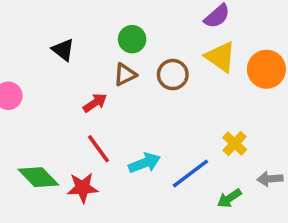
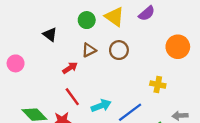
green circle: (132, 39) -> (87, 20), moved
yellow triangle: (220, 57) -> (114, 17), moved
yellow cross: (235, 143) -> (158, 85), moved, turned -32

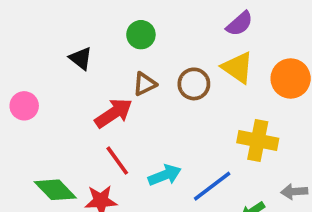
yellow triangle: (114, 17) -> (238, 68), moved
red arrow: (70, 68) -> (114, 113), size x1.5
yellow cross: (158, 85) -> (258, 141), size x1.5

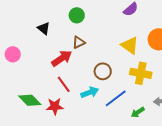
yellow triangle: (238, 68) -> (130, 45), moved
brown circle: (194, 84) -> (103, 71), moved

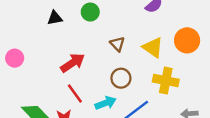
black triangle: (44, 28) -> (55, 18), moved, turned -48
brown triangle: (79, 42) -> (117, 44), moved, turned -48

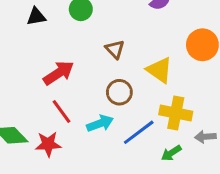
yellow triangle: (153, 47) -> (159, 70), moved
yellow cross: (166, 81) -> (176, 113), moved

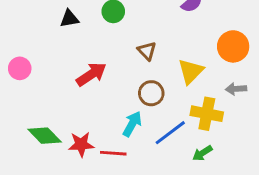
yellow triangle: (159, 70) -> (191, 71), turned 40
red line: (62, 112) -> (113, 153), moved, turned -50
cyan arrow: (100, 123) -> (132, 124), turned -40
gray arrow: (205, 137) -> (236, 89), moved

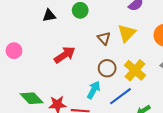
yellow triangle: (191, 71) -> (127, 33), moved
yellow cross: (207, 114) -> (135, 70), moved, turned 30

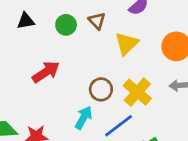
green circle: (80, 10) -> (66, 25), moved
brown triangle: (104, 38) -> (97, 21), moved

